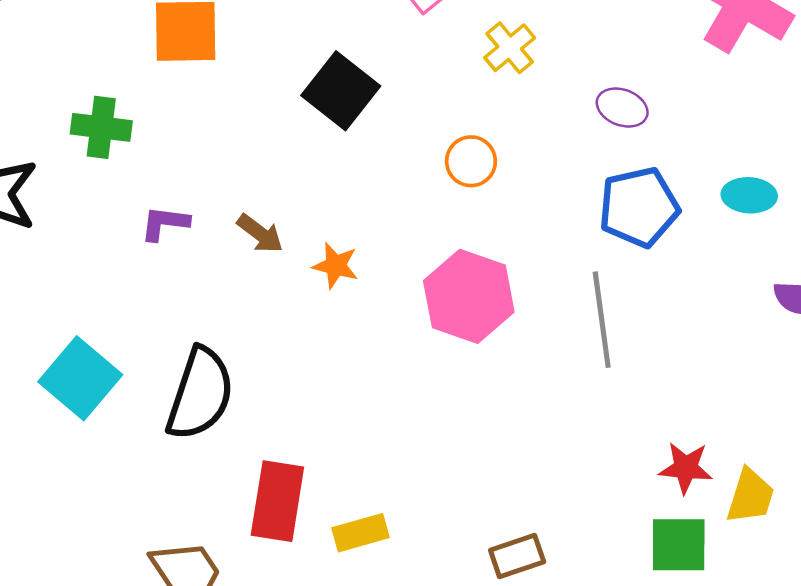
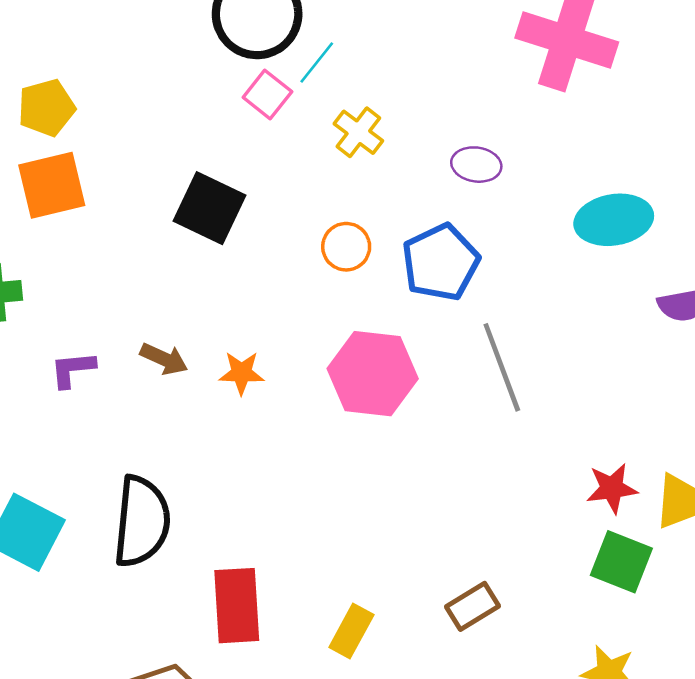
cyan ellipse: (749, 195) -> (614, 220), size x1.5
blue pentagon: (639, 207) -> (441, 262), moved
yellow rectangle: (360, 533) -> (351, 631), moved, turned -33
green square: (679, 545) -> (621, 562), turned 34

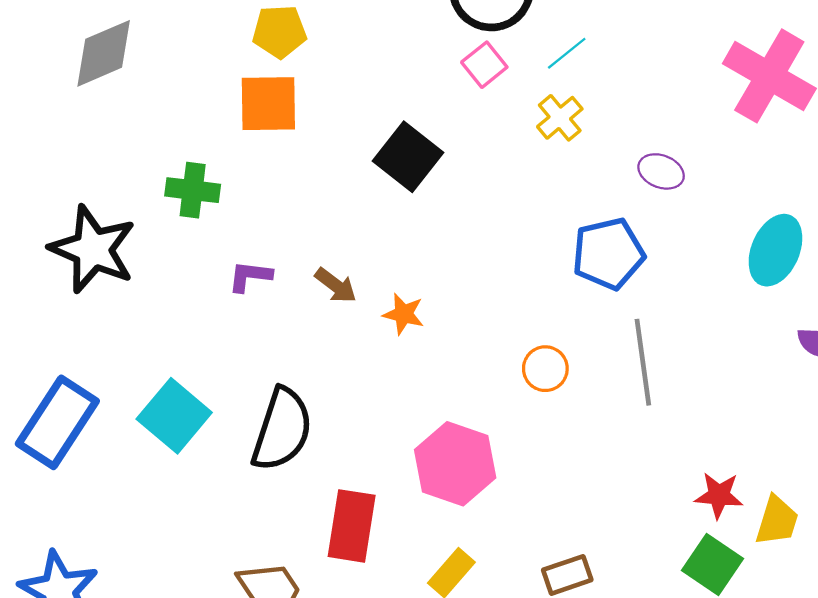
cyan line: (317, 62) -> (567, 53), moved
cyan ellipse: (614, 220) -> (775, 250), turned -70
orange circle: (346, 247) -> (545, 369), moved
pink hexagon: (373, 374) -> (455, 464), moved

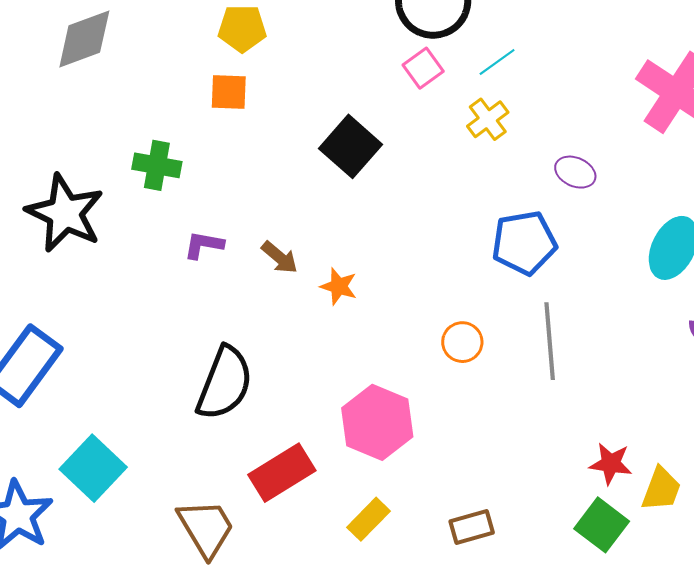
orange square: (268, 104) -> (229, 92), size x0.7
cyan square: (174, 416) -> (93, 468), moved
red rectangle: (352, 526) -> (282, 473), turned 46

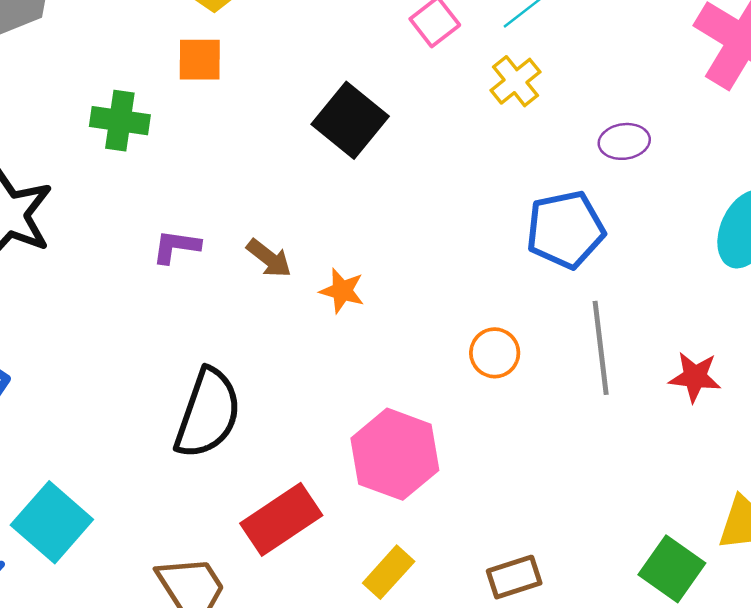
green cross: (157, 165) -> (120, 121), moved
purple ellipse: (575, 172) -> (624, 141), turned -30
red star: (611, 464) -> (695, 377), moved

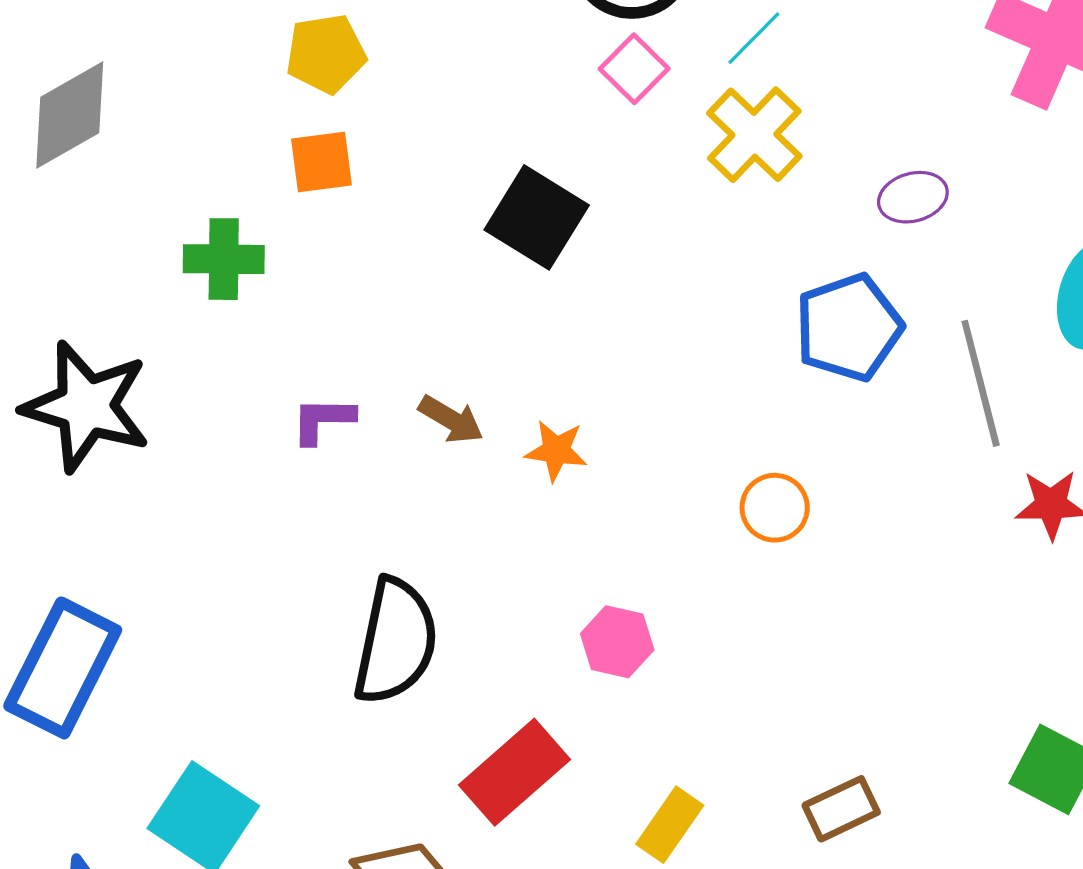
yellow cross: (516, 81) -> (754, 135), size x1.4
gray line: (601, 348) -> (981, 383), moved
pink hexagon: (395, 454) -> (617, 642), moved, size x0.6

